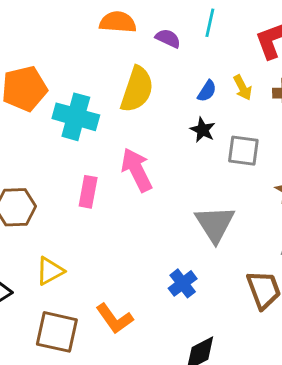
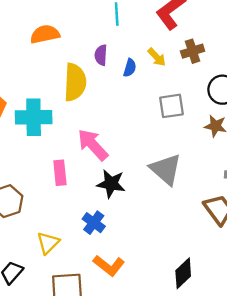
purple semicircle: (168, 38) -> (101, 55), moved, turned -96
black star: (203, 130) -> (111, 184), moved, size x1.4
blue cross: (183, 283) -> (94, 223), moved

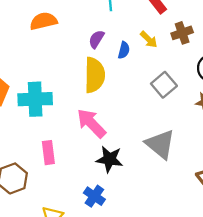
purple semicircle: (101, 55) -> (96, 39), turned 30
yellow semicircle: (75, 82) -> (95, 75), moved
gray square: (171, 106) -> (164, 85), turned -30
pink rectangle: (60, 173) -> (48, 153), moved

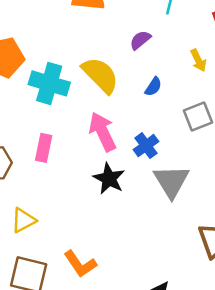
blue semicircle: (124, 50) -> (153, 87), moved
yellow semicircle: (95, 75) -> (100, 75), moved, turned -64
blue cross: (94, 196) -> (146, 146), moved

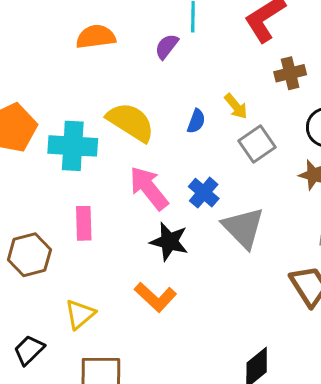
purple semicircle: (140, 40) -> (167, 46), moved
yellow arrow: (198, 60) -> (236, 106), moved
orange L-shape: (80, 264) -> (155, 297), moved

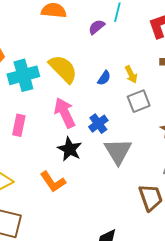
cyan cross: (73, 146) -> (23, 75), turned -32

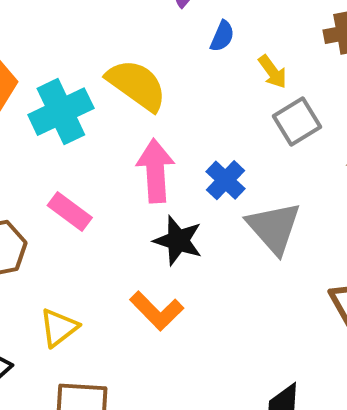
blue semicircle: (104, 78) -> (222, 36), moved
pink arrow: (65, 113) -> (155, 171), turned 32
pink rectangle: (19, 125) -> (70, 212), turned -55

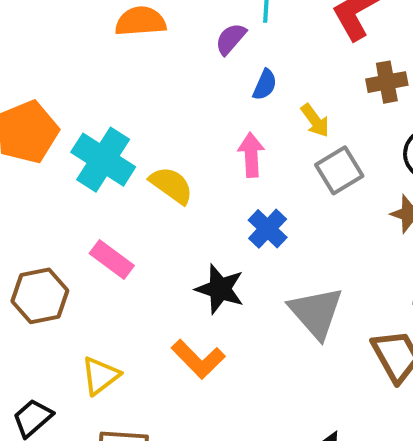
yellow semicircle: (137, 85) -> (171, 185), moved, size x0.7
cyan cross: (61, 112) -> (103, 160), turned -32
pink arrow: (155, 171) -> (251, 155), moved, size x0.7
gray triangle: (274, 228) -> (316, 312), moved

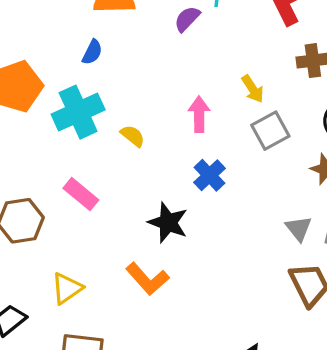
blue semicircle: (265, 85) -> (92, 52), moved
cyan cross: (103, 160) -> (78, 112), turned 30
yellow semicircle: (171, 185) -> (133, 136), size x0.7
gray triangle: (316, 312) -> (299, 228), moved, size x0.6

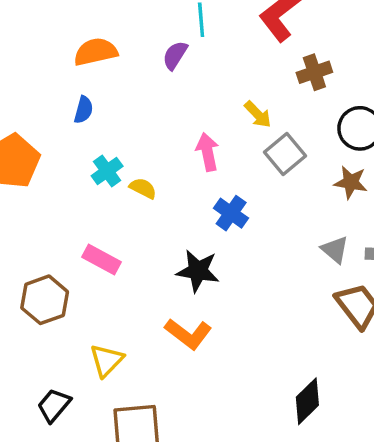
cyan cross: (78, 112) -> (107, 171), moved, size x0.6

